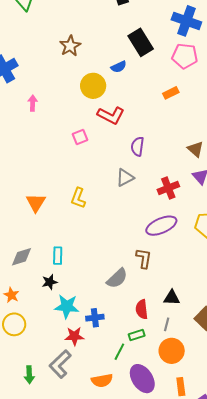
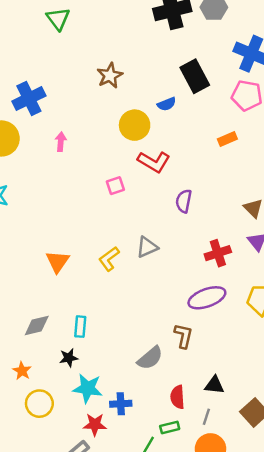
gray triangle: (125, 178) -> (147, 247), moved
yellow L-shape: (78, 198) -> (109, 259), turned 30
yellow circle: (14, 324) -> (39, 404), moved

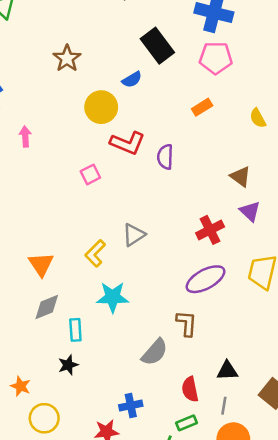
purple semicircle: (184, 201) -> (165, 157), moved
gray diamond: (37, 325) -> (47, 307), moved
cyan star: (88, 388) -> (113, 297), moved

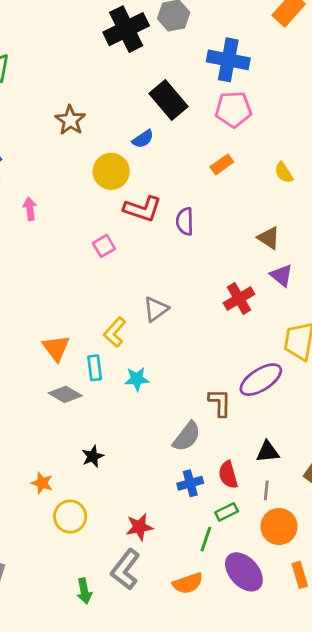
purple ellipse: (205, 279) -> (261, 380), moved
cyan star: (113, 297) -> (137, 379), size x0.7
gray diamond: (47, 307) -> (65, 394), turned 56
cyan rectangle: (75, 330) -> (95, 368), moved
blue cross: (131, 406) -> (190, 483), moved

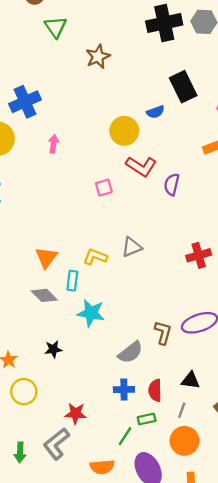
brown star: (70, 120) -> (98, 57), moved
yellow L-shape: (115, 332) -> (95, 257), turned 55
cyan star: (137, 379) -> (91, 313), moved, size x1.4

